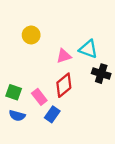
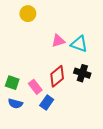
yellow circle: (31, 35) -> (28, 14), moved
pink triangle: (64, 56) -> (58, 41), moved
black cross: (101, 74) -> (82, 73), moved

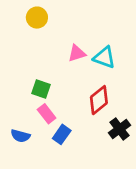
black cross: (82, 73) -> (119, 129), moved, turned 35
red diamond: (57, 76) -> (99, 100), moved
green square: (12, 83) -> (41, 89), moved

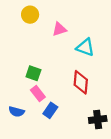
pink triangle: (77, 53) -> (59, 29), moved
red diamond: (99, 100) -> (81, 82), turned -45
black cross: (119, 129) -> (98, 119), moved, turned 30

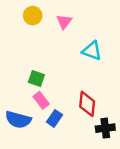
pink triangle: (59, 29) -> (64, 22), moved, turned -35
red diamond: (81, 82) -> (87, 104), moved
blue semicircle: (17, 112) -> (18, 120), size x1.5

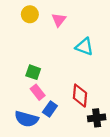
blue semicircle: (18, 120) -> (27, 119), moved

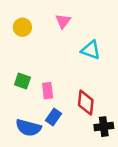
yellow circle: (30, 14) -> (22, 27), moved
green square: (33, 72) -> (22, 81), moved
pink rectangle: (38, 92) -> (48, 91), moved, turned 32

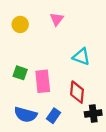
cyan triangle: (91, 50) -> (81, 57), moved
pink rectangle: (48, 91) -> (43, 81), size x1.5
blue rectangle: (54, 117) -> (53, 116), moved

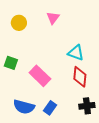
green square: (20, 73) -> (11, 63), moved
pink rectangle: (43, 81) -> (40, 76), turned -40
red diamond: (77, 92) -> (80, 77), moved

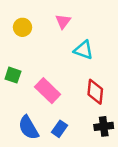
cyan triangle: (76, 53) -> (83, 50), moved
blue semicircle: (24, 107) -> (28, 128), turned 45

